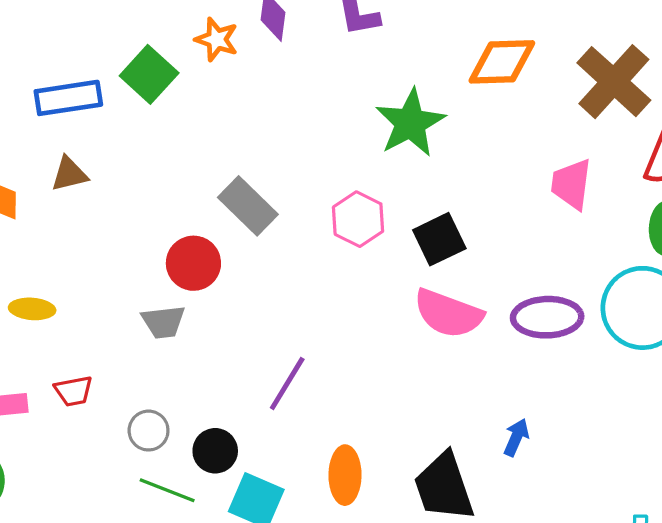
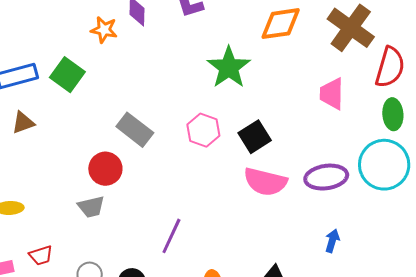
green square: (149, 74) -> (67, 75), moved
blue arrow: (516, 437) -> (332, 241), moved

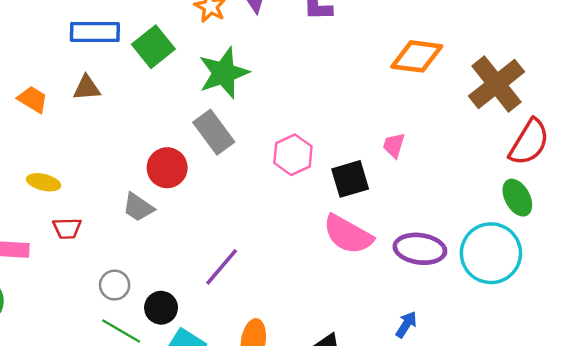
green star: (229, 67) -> (224, 73), moved
pink trapezoid: (332, 94) -> (394, 145), moved, size x0.7
green ellipse: (393, 114) -> (517, 198), turned -40
gray trapezoid: (91, 207) -> (138, 207), turned 32
red trapezoid: (41, 255) -> (67, 228), moved

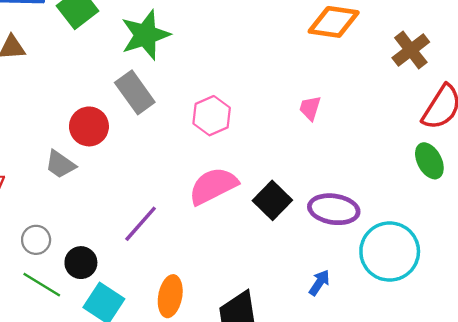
brown cross: (496, 84) -> (411, 50), size x0.7
black square: (350, 179) -> (272, 200), moved, turned -30
pink semicircle: (348, 235) -> (213, 186), moved, turned 123
cyan circle: (491, 253) -> (390, 252), moved

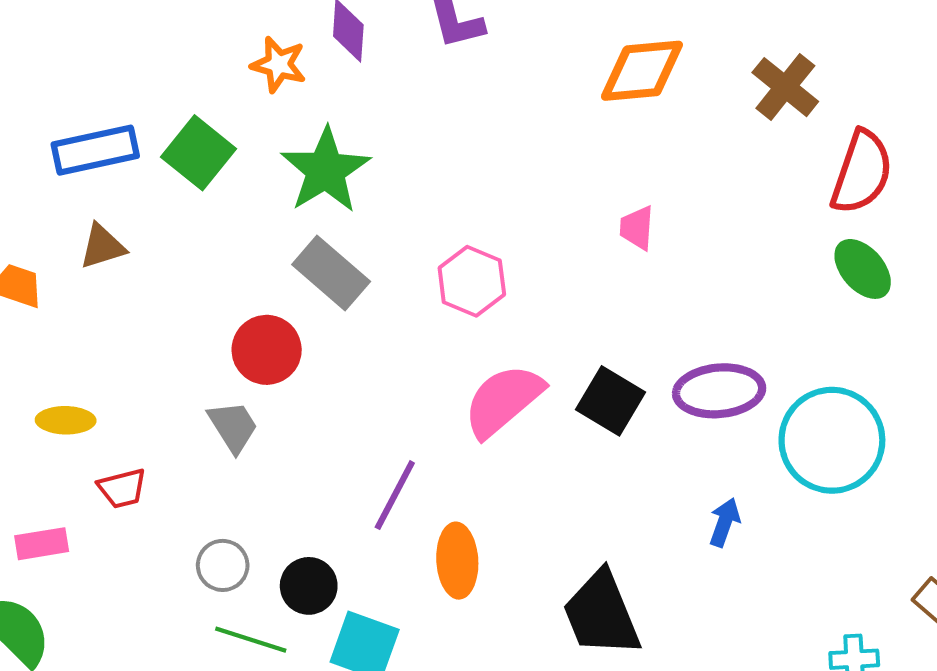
gray trapezoid: (60, 164) -> (233, 427), turned -144
orange ellipse: (170, 296) -> (457, 561), moved

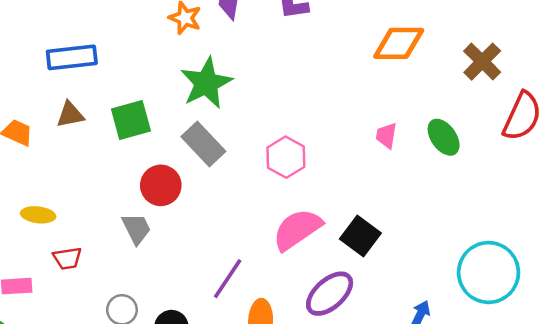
green square: (199, 153) -> (131, 120), moved, turned 30
green ellipse: (863, 269) -> (444, 137), moved
purple ellipse: (719, 391) -> (330, 294), moved, turned -42

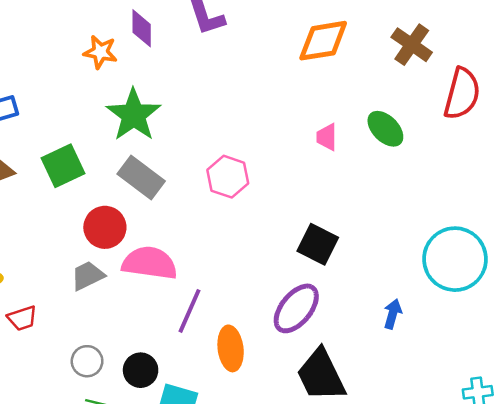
gray trapezoid: (136, 229) -> (88, 276), turned -80
pink semicircle: (297, 229) -> (150, 263), moved, turned 52

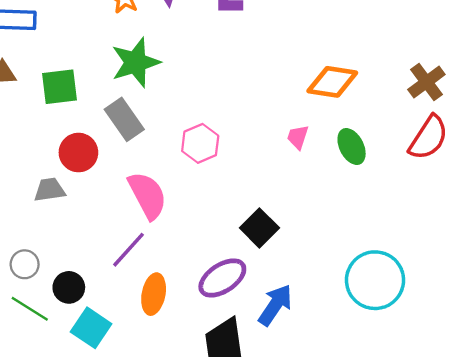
orange diamond: (323, 41) -> (332, 82), moved
brown cross: (412, 45) -> (426, 82), moved
pink semicircle: (150, 263) -> (147, 195), moved, turned 36
blue arrow: (393, 314) -> (275, 305), moved, size x1.6

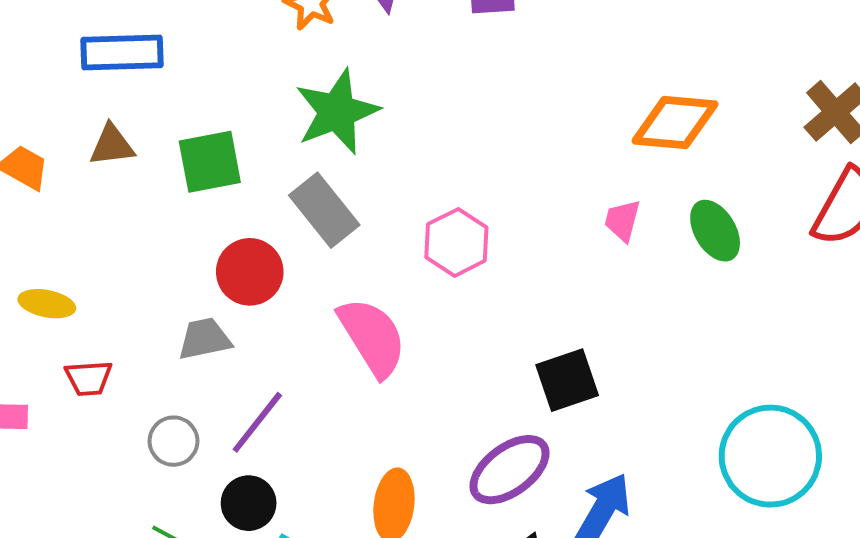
black square: (259, 228) -> (567, 380), turned 30
purple line: (128, 250) -> (257, 422), moved
gray circle: (25, 264) -> (173, 441), moved

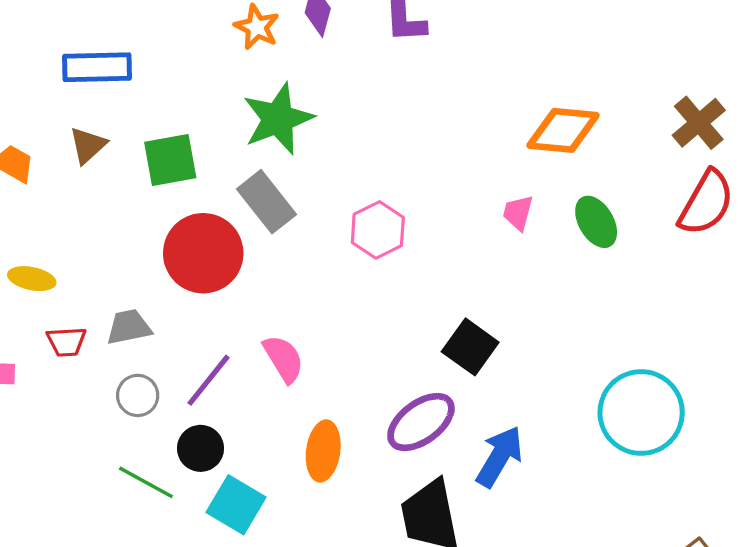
brown triangle: (112, 145) -> (88, 145), turned -36
red circle: (250, 272) -> (203, 253), size x1.4
pink semicircle: (372, 337) -> (283, 359), moved, size x0.7
gray trapezoid: (205, 339) -> (129, 327), moved
black square: (567, 380) -> (470, 347), turned -36

